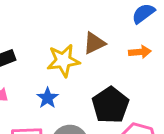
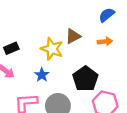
yellow star: (63, 61) -> (52, 49), turned 30

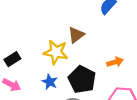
orange arrow: (105, 41) -> (115, 62), moved
black pentagon: (85, 79) -> (82, 80), moved

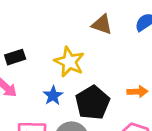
brown triangle: (76, 35) -> (102, 24), moved, turned 42

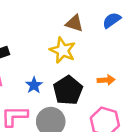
yellow star: (69, 62) -> (63, 50), moved

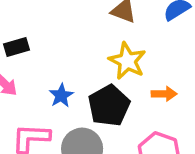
yellow star: (63, 50) -> (127, 61), moved

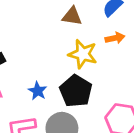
orange arrow: (164, 94) -> (115, 38), moved

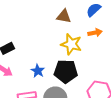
black pentagon: (76, 91) -> (66, 71), turned -30

